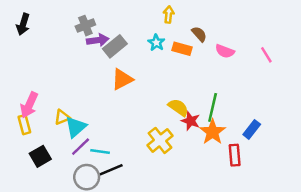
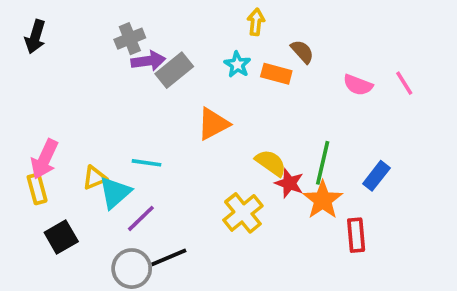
pink semicircle: (225, 51) -> (358, 85), moved
orange triangle: (122, 79) -> (213, 124), moved
blue rectangle: (252, 129) -> (376, 176), moved
purple line: (81, 147) -> (141, 218), moved
cyan line: (100, 151) -> (146, 163), moved

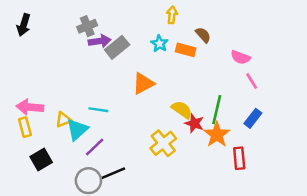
pink line: (404, 83) -> (252, 81), moved
pink arrow: (45, 159) -> (30, 107), turned 70

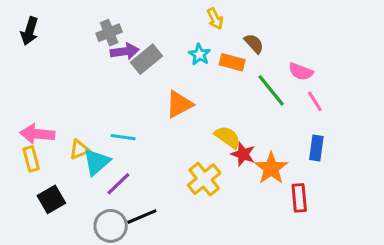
yellow arrow: (172, 15) -> (215, 19), turned 147
green line: (217, 110) -> (271, 90), moved, turned -52
blue rectangle: (253, 118) -> (316, 148), turned -30

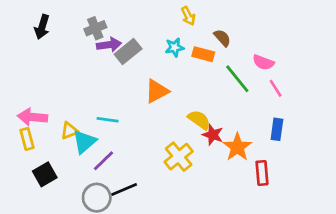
black arrow: (30, 31) -> (42, 27), moved
cyan star: (199, 54) -> (175, 47), turned 30

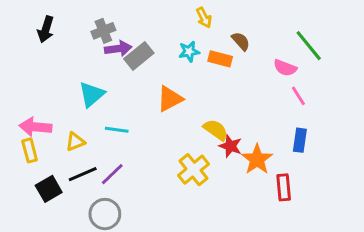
green line: (237, 79) -> (309, 46), moved
cyan triangle: (84, 142) -> (92, 94), moved
black line: (124, 189) -> (83, 174), moved

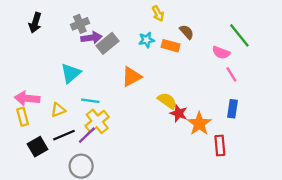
yellow cross: (193, 170) -> (97, 121), moved

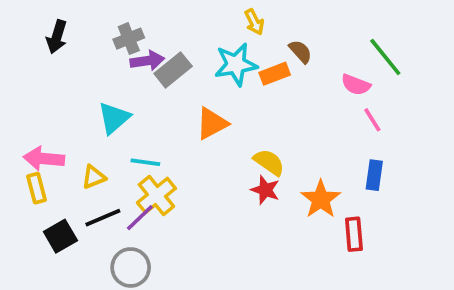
cyan star: (146, 40) -> (236, 64), size x1.6
orange rectangle: (171, 46) -> (275, 74), turned -36
red star: (179, 113) -> (265, 190), moved

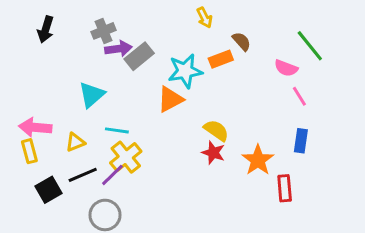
cyan star: (236, 64) -> (185, 71), moved

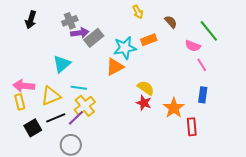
brown semicircle: (242, 41) -> (171, 22), moved
yellow triangle: (75, 142) -> (51, 96), size x1.5

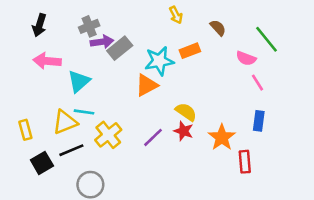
pink arrow: (24, 86) -> (47, 61), moved
cyan line: (79, 88) -> (84, 112), moved
purple line: (76, 118) -> (153, 137), moved

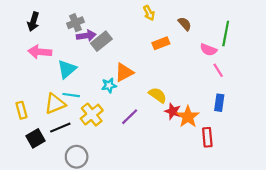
green line: (266, 39) -> (226, 33), turned 50
cyan star: (159, 61) -> (109, 85), moved, size x0.6
red star: (184, 131) -> (173, 111), moved

